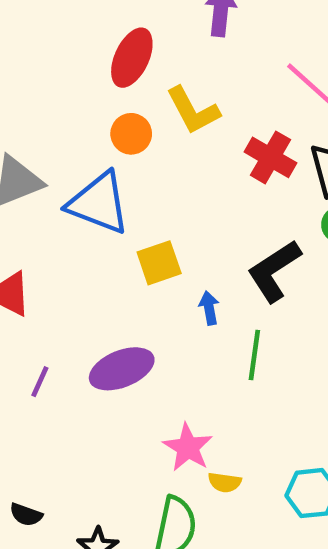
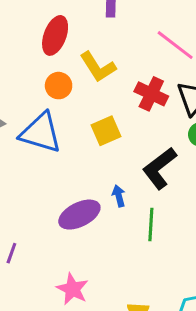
yellow square: (159, 263) -> (106, 131), moved
purple ellipse: (122, 369) -> (79, 215), moved
pink star: (188, 447) -> (72, 289), moved

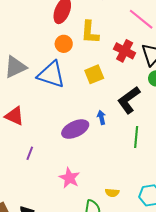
yellow L-shape: (98, 67) -> (90, 32), turned 35
green line: (151, 225) -> (136, 137), moved

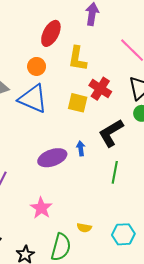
orange circle: (64, 44) -> (37, 66), moved
red cross: (125, 51) -> (100, 89), moved
yellow square: (94, 74) -> (78, 103), turned 30

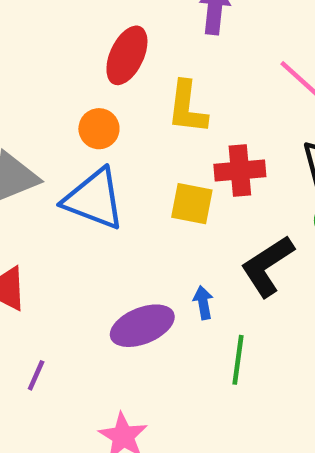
red cross: (100, 89) -> (240, 170), turned -35
green line: (115, 172) -> (238, 360), moved

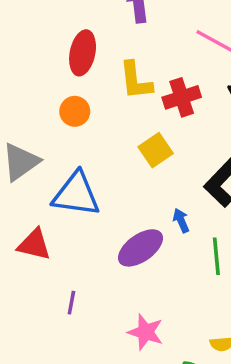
red cross: (240, 170) -> (182, 97), moved
blue triangle: (94, 199) -> (76, 194), moved
yellow square: (192, 204) -> (156, 150), turned -32

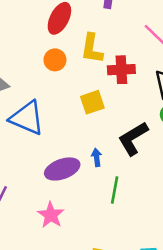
orange circle: (75, 111) -> (55, 60), moved
pink star: (146, 332) -> (51, 215), moved

